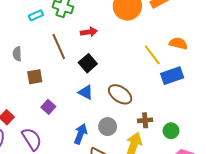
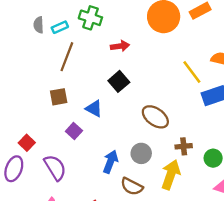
brown line: (59, 47) -> (67, 57), moved, turned 45
gray semicircle: (17, 54) -> (39, 25), moved
blue triangle: (86, 92) -> (94, 109), moved

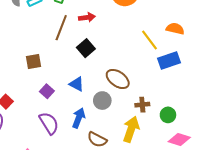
brown line: (67, 57) -> (61, 28), moved
blue triangle: (94, 109) -> (77, 84), moved
gray circle: (141, 153) -> (102, 101), moved
purple semicircle: (55, 168) -> (49, 123), moved

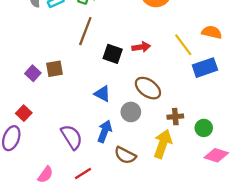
red arrow: (87, 17) -> (141, 47), moved
black square: (86, 48) -> (113, 54), turned -30
purple square: (47, 91) -> (33, 73), moved

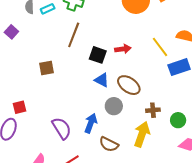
purple square: (33, 73) -> (11, 32), moved
blue triangle: (102, 94) -> (102, 80), moved
red square: (24, 113) -> (19, 107), turned 32

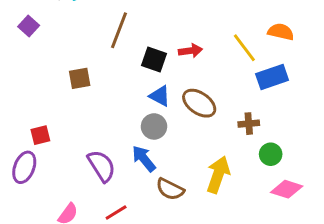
gray circle: (114, 106) -> (154, 126), moved
brown cross: (153, 110) -> (249, 124), moved
blue arrow: (91, 123) -> (144, 159), turned -60

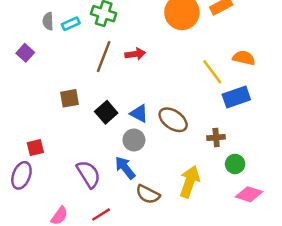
red arrow: (190, 51) -> (135, 54), moved
black square: (154, 59) -> (106, 112), moved, turned 30

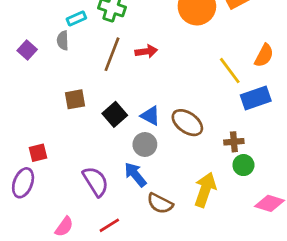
gray semicircle: (48, 21) -> (63, 40), moved
orange semicircle: (244, 58) -> (264, 56), turned 105
green circle: (235, 164) -> (243, 165), moved

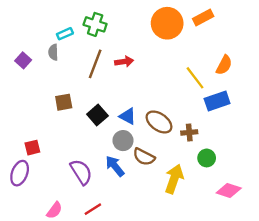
brown cross: (234, 142) -> (189, 132), moved
brown semicircle: (160, 203) -> (144, 157), moved

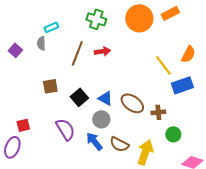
green cross: (95, 24) -> (96, 19), moved
brown semicircle: (144, 157) -> (119, 144), moved
purple semicircle: (81, 172) -> (65, 129), moved

